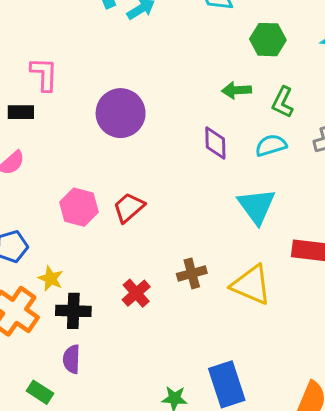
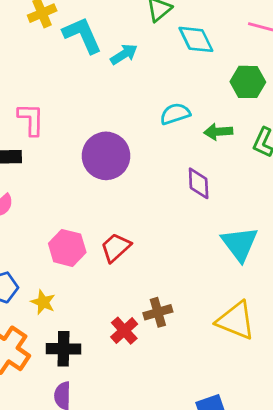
cyan semicircle: (271, 145) -> (175, 114), moved
brown cross: (192, 273) -> (158, 312), moved
yellow star: (51, 279) -> (43, 302), moved

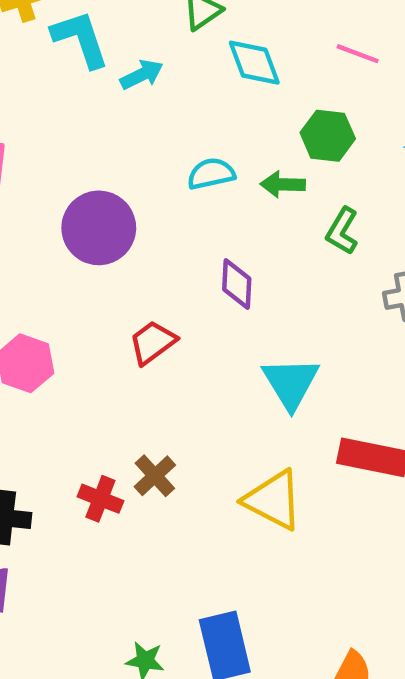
green arrow: (218, 132) -> (283, 184), moved
red trapezoid: (116, 247) -> (153, 342), moved
brown cross: (158, 312) -> (155, 476), turned -32
red cross: (124, 331) -> (100, 499), turned -32

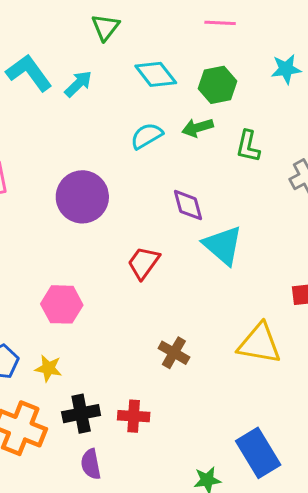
cyan diamond: (254, 63) -> (156, 74), moved
cyan triangle: (291, 383) -> (223, 245), moved
red cross: (100, 499) -> (134, 416), moved

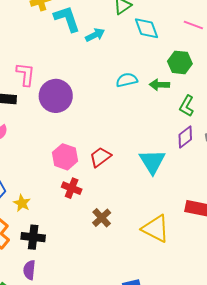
cyan diamond: (156, 74) -> (146, 28), moved
purple circle: (82, 197) -> (56, 96), moved
purple diamond: (188, 205) -> (185, 137), moved, turned 50
pink hexagon: (62, 304) -> (65, 157), moved
red cross: (134, 416) -> (72, 188), moved

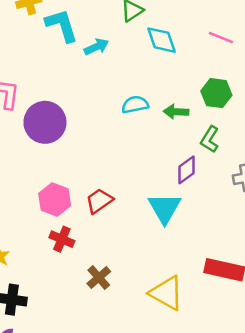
green hexagon: (180, 62) -> (216, 93), moved
purple diamond: (185, 137) -> (187, 170), moved

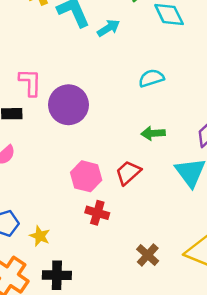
green arrow: (176, 112) -> (153, 133), moved
brown cross: (99, 278) -> (148, 255), moved

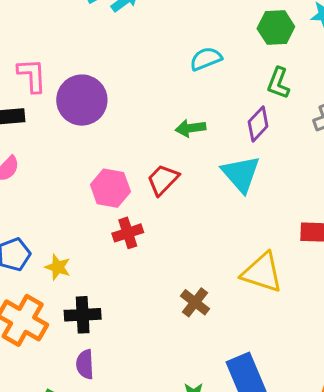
cyan semicircle: (151, 78) -> (206, 59), moved
red cross: (97, 213) -> (128, 233), turned -30
brown cross: (148, 255) -> (195, 302), moved

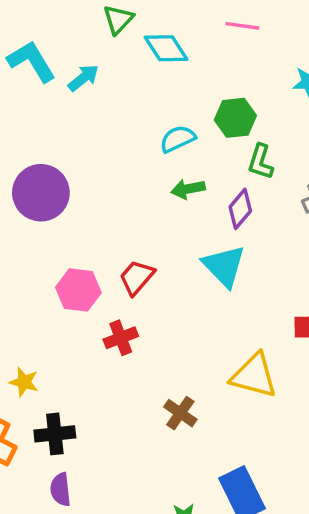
green hexagon: (276, 28) -> (235, 118), moved
green arrow: (191, 128) -> (188, 189), moved
red cross: (128, 233) -> (121, 338), moved

